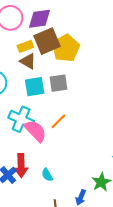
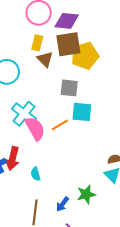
yellow rectangle: (25, 46) -> (37, 43), moved, turned -70
cyan square: (35, 87) -> (82, 112), moved

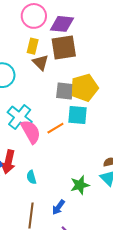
yellow pentagon: (85, 56) -> (84, 88), moved
green star: (86, 194) -> (80, 185), moved

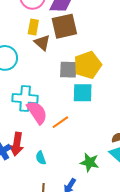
cyan cross: (20, 117) -> (25, 99), turned -30
orange line: (55, 128) -> (60, 122), moved
green star: (80, 185) -> (90, 162), turned 30

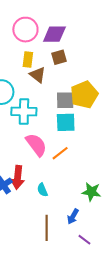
brown square: (64, 26) -> (59, 57), size x0.6
cyan square: (83, 93) -> (66, 122), moved
cyan cross: (25, 99) -> (24, 111), moved

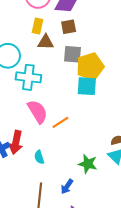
brown triangle: (38, 75) -> (46, 42), turned -42
gray square: (65, 100) -> (72, 54), moved
cyan square: (66, 122) -> (87, 86), moved

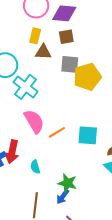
cyan cross: (28, 77) -> (25, 87), turned 30
cyan square: (87, 86) -> (88, 135), moved
green star: (88, 164) -> (67, 183), moved

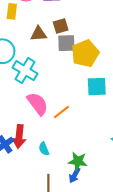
yellow rectangle: (35, 36) -> (12, 11), moved
brown square: (66, 37) -> (61, 26), moved
cyan square: (88, 135) -> (97, 87), moved

